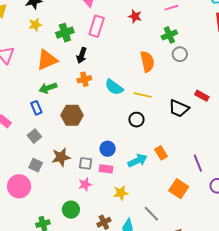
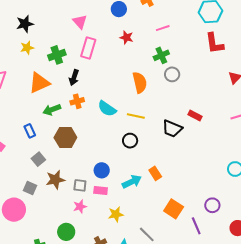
green arrow: (48, 88) -> (52, 110), moved
gray square: (34, 136) -> (38, 159), moved
purple line: (198, 163) -> (196, 226), moved

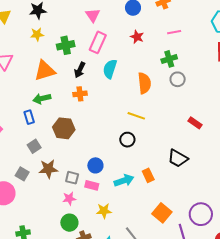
cyan semicircle: (107, 109) -> (110, 69), moved, turned 66
green arrow: (52, 110) -> (42, 99), moved
black trapezoid: (172, 129) -> (178, 158), moved
purple circle: (212, 205) -> (201, 214), size x1.5
green circle: (66, 232) -> (69, 223), moved

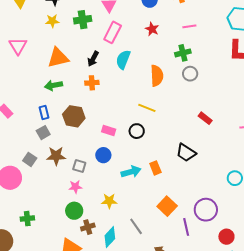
green cross: (66, 45) -> (83, 20), moved
blue rectangle: (29, 117) -> (44, 113), moved
pink rectangle: (92, 185) -> (109, 131), moved

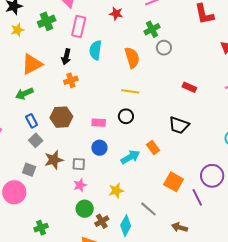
green arrow: (53, 85) -> (24, 94), moved

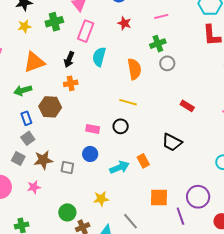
brown hexagon: (61, 117) -> (50, 107), moved
gray square: (29, 170) -> (18, 158), moved
orange square: (174, 182) -> (159, 198), turned -36
pink star: (80, 185) -> (34, 187), moved

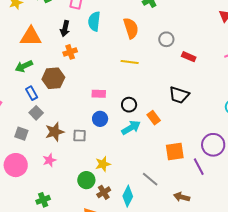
orange triangle: (34, 62) -> (31, 37), turned 30
gray circle: (167, 63) -> (166, 39), moved
black circle: (121, 126) -> (129, 105), moved
gray square: (18, 158) -> (21, 134), moved
yellow star: (101, 199) -> (103, 164), moved

